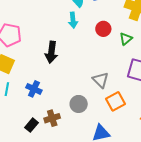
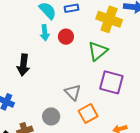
red circle: (103, 29) -> (66, 37), moved
green triangle: (126, 39) -> (98, 51), size x1.5

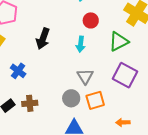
cyan arrow: (45, 33) -> (81, 44), moved
gray circle: (51, 116) -> (71, 98), moved

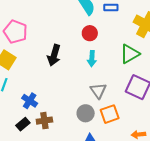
red circle: (91, 20) -> (90, 33), moved
blue cross: (18, 71) -> (30, 101), moved

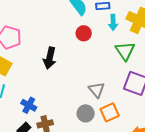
green triangle: (130, 54) -> (125, 51), turned -30
cyan arrow: (92, 59) -> (113, 22), moved

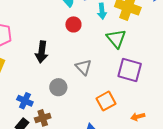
gray triangle: (96, 90) -> (83, 67), moved
gray circle: (86, 113) -> (58, 87), moved

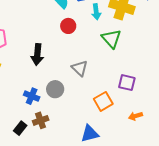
purple square: (130, 70) -> (127, 83), moved, size x0.7
blue cross: (25, 101) -> (32, 96), moved

